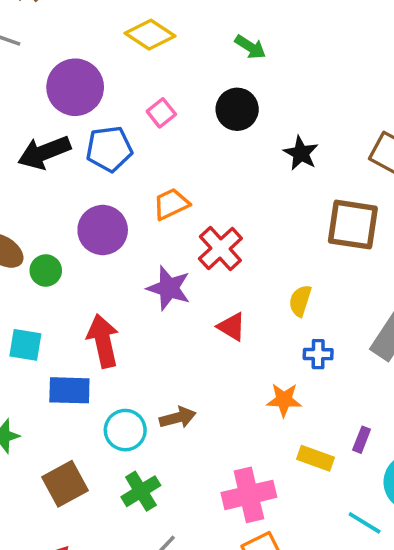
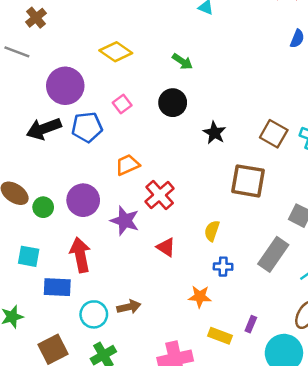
purple circle: (103, 230) -> (83, 200), moved

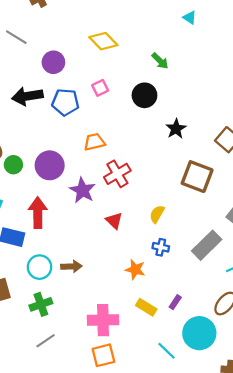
gray line: (17, 52) -> (16, 37), moved
purple circle: (65, 86) -> (53, 62), size x0.7

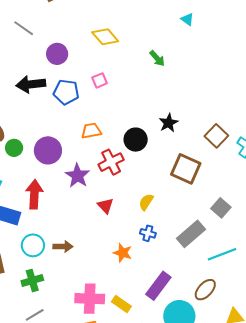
black circle: (144, 95) -> (136, 140), moved
purple rectangle: (175, 302) -> (158, 286), size x2.0
yellow rectangle: (146, 307) -> (121, 304), moved

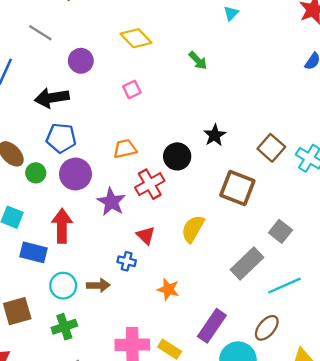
cyan triangle: (187, 19) -> (231, 13), turned 40
blue pentagon: (66, 92) -> (61, 138), moved
yellow semicircle: (146, 202) -> (193, 229), size x1.4
blue cross: (148, 233) -> (127, 261), moved

